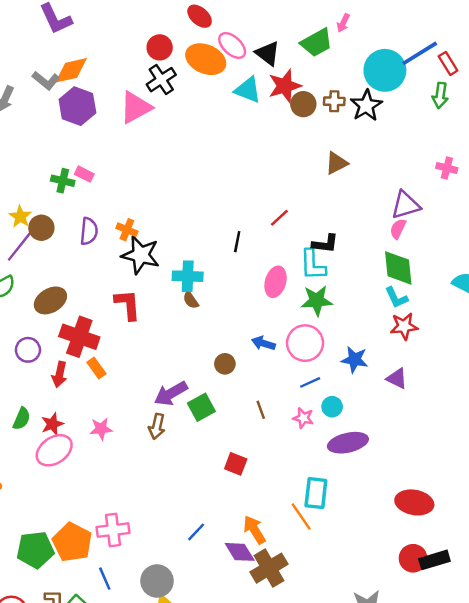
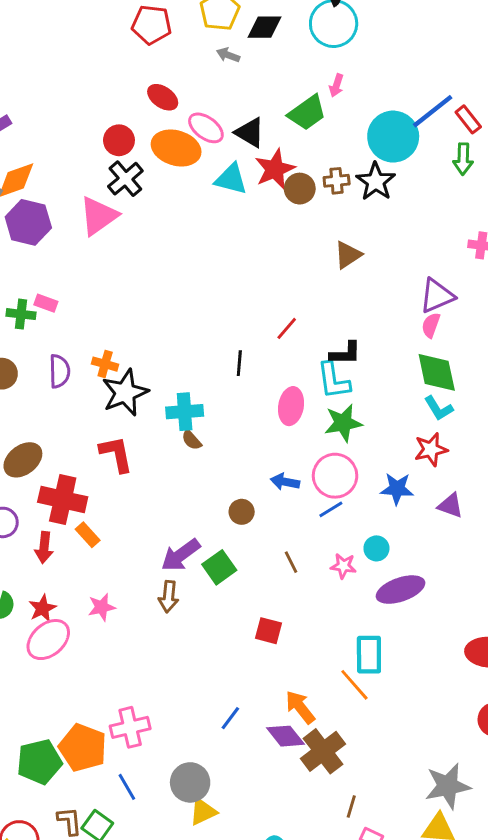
black star: (141, 255) -> (125, 393), turned -30
red star: (404, 326) -> (431, 449), moved
blue line: (310, 382) -> (331, 509), moved

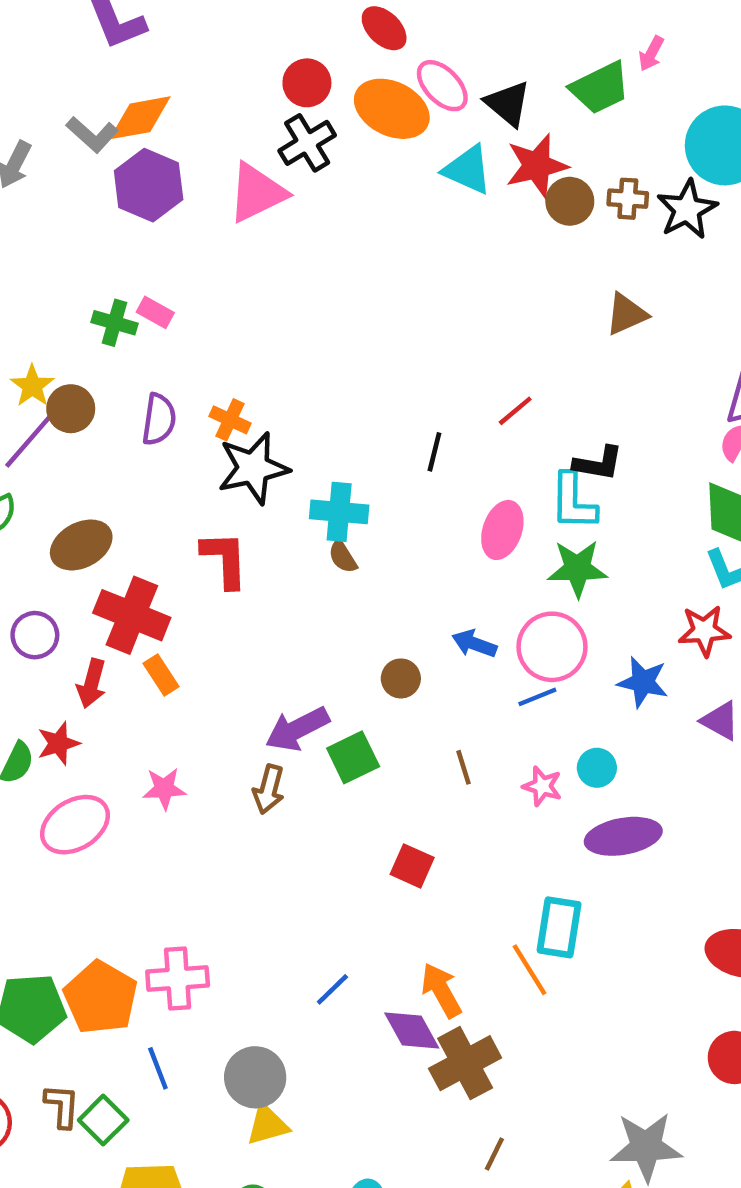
red star: (42, 608) -> (58, 743), moved

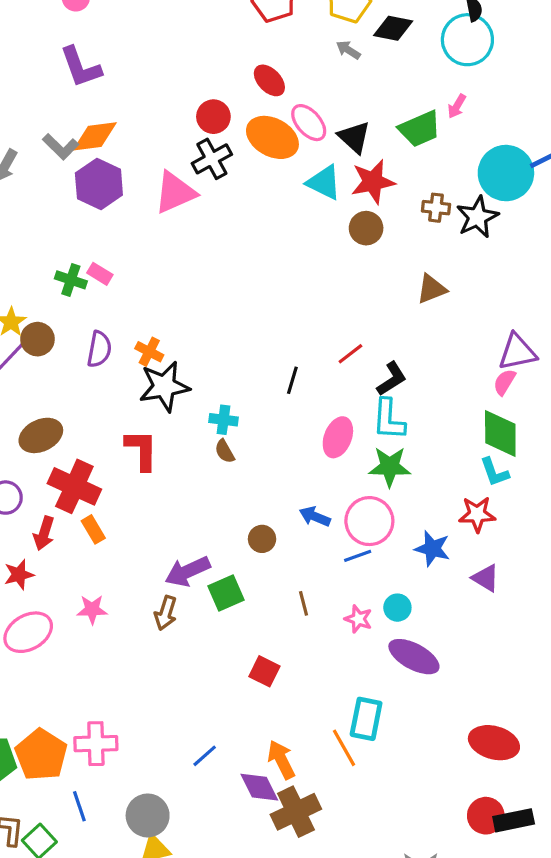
brown circle: (570, 201) -> (366, 228), moved
black L-shape: (598, 463) -> (392, 379), moved, turned -45
cyan cross: (339, 512) -> (223, 420), size x0.7
purple ellipse: (623, 836) -> (414, 657), turned 36

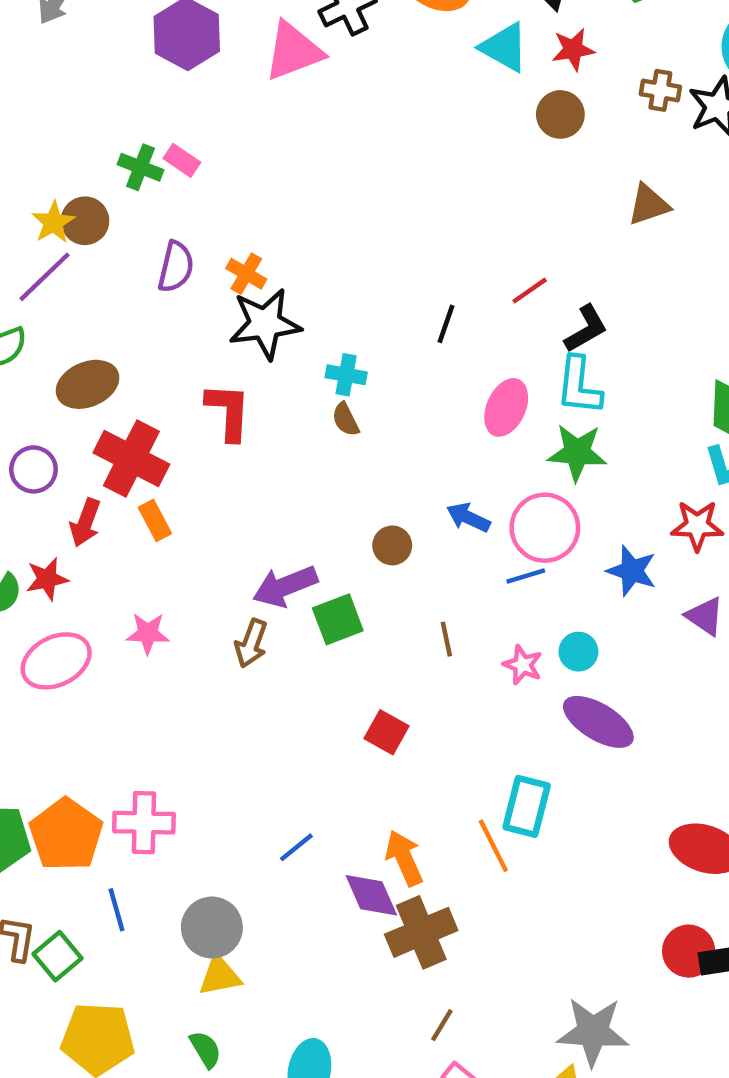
red star: (373, 182) -> (573, 49), size x0.7
brown circle: (37, 339) -> (85, 221), moved

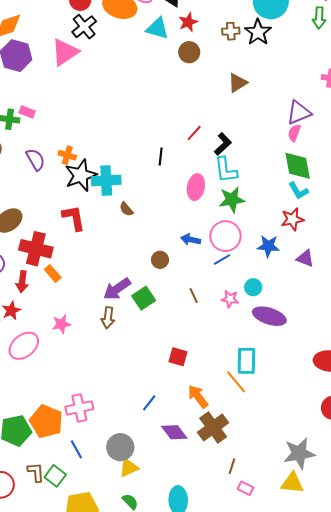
purple semicircle: (176, 267) -> (35, 159), turned -30
cyan cross: (346, 375) -> (106, 180), moved, size x1.6
red square: (387, 732) -> (178, 357), moved
purple diamond: (371, 895) -> (174, 432), moved

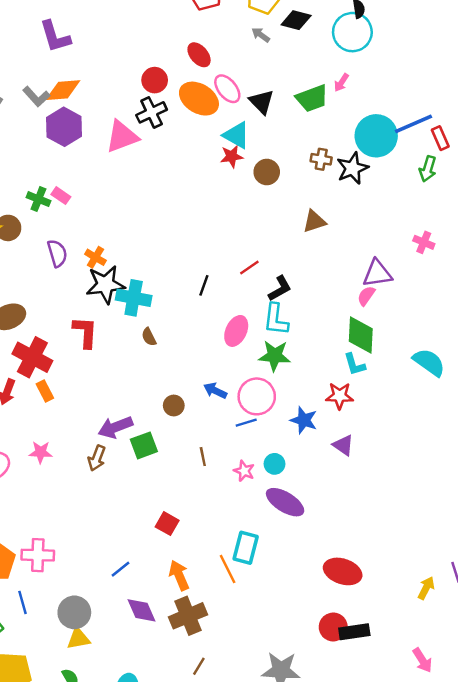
red star: (188, 22) -> (232, 156), moved

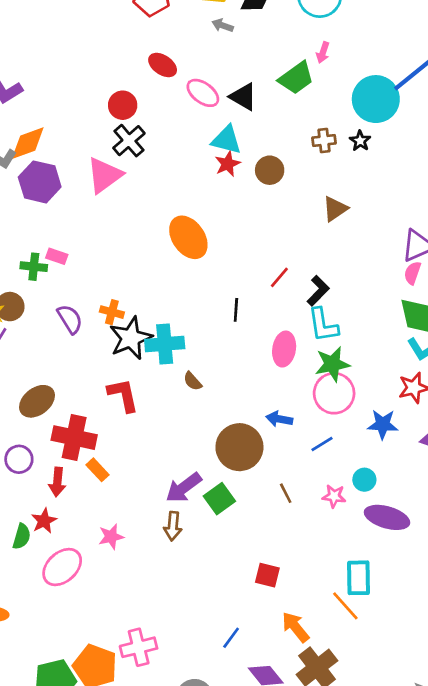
orange ellipse: (199, 99) -> (188, 237), moved, turned 39
black star: (352, 168) -> (360, 141), size x0.6
pink circle: (257, 396) -> (334, 393), moved
brown circle: (174, 405) -> (239, 447), size x2.0

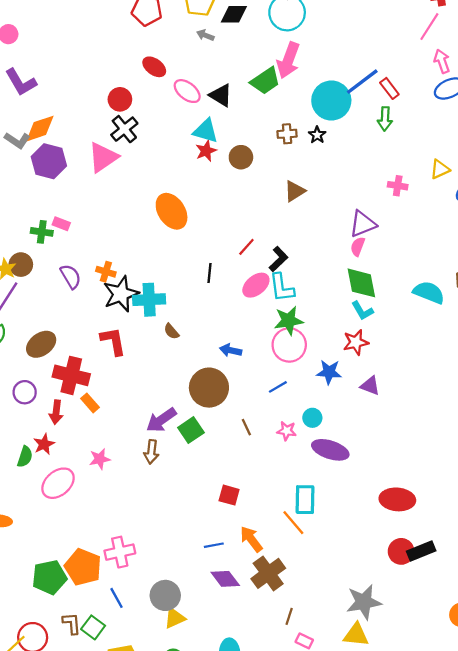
pink arrow: (323, 52) -> (288, 60), size x2.0
pink ellipse: (284, 349) -> (256, 285), moved, turned 40
blue arrow: (279, 419) -> (231, 350), moved
blue line: (231, 638) -> (214, 545), moved, turned 42

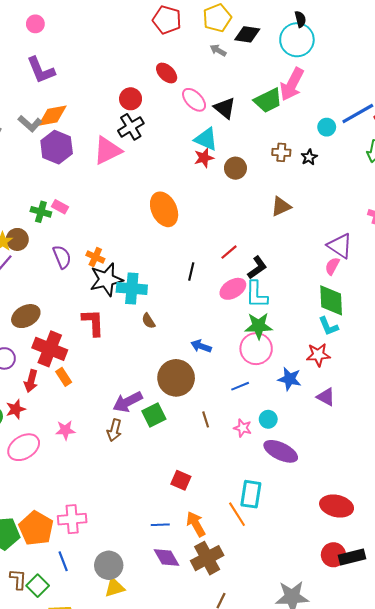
cyan circle: (331, 101) -> (327, 127), size x0.5
purple triangle: (363, 224) -> (340, 246), turned 48

